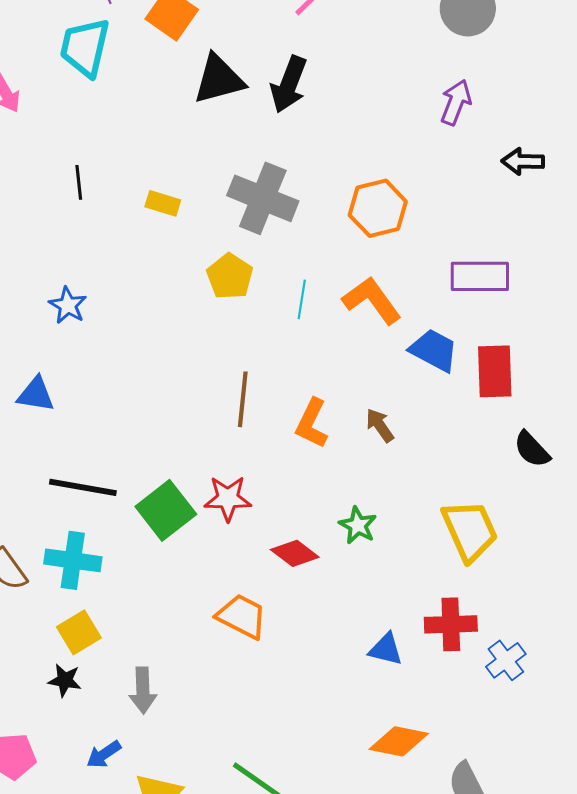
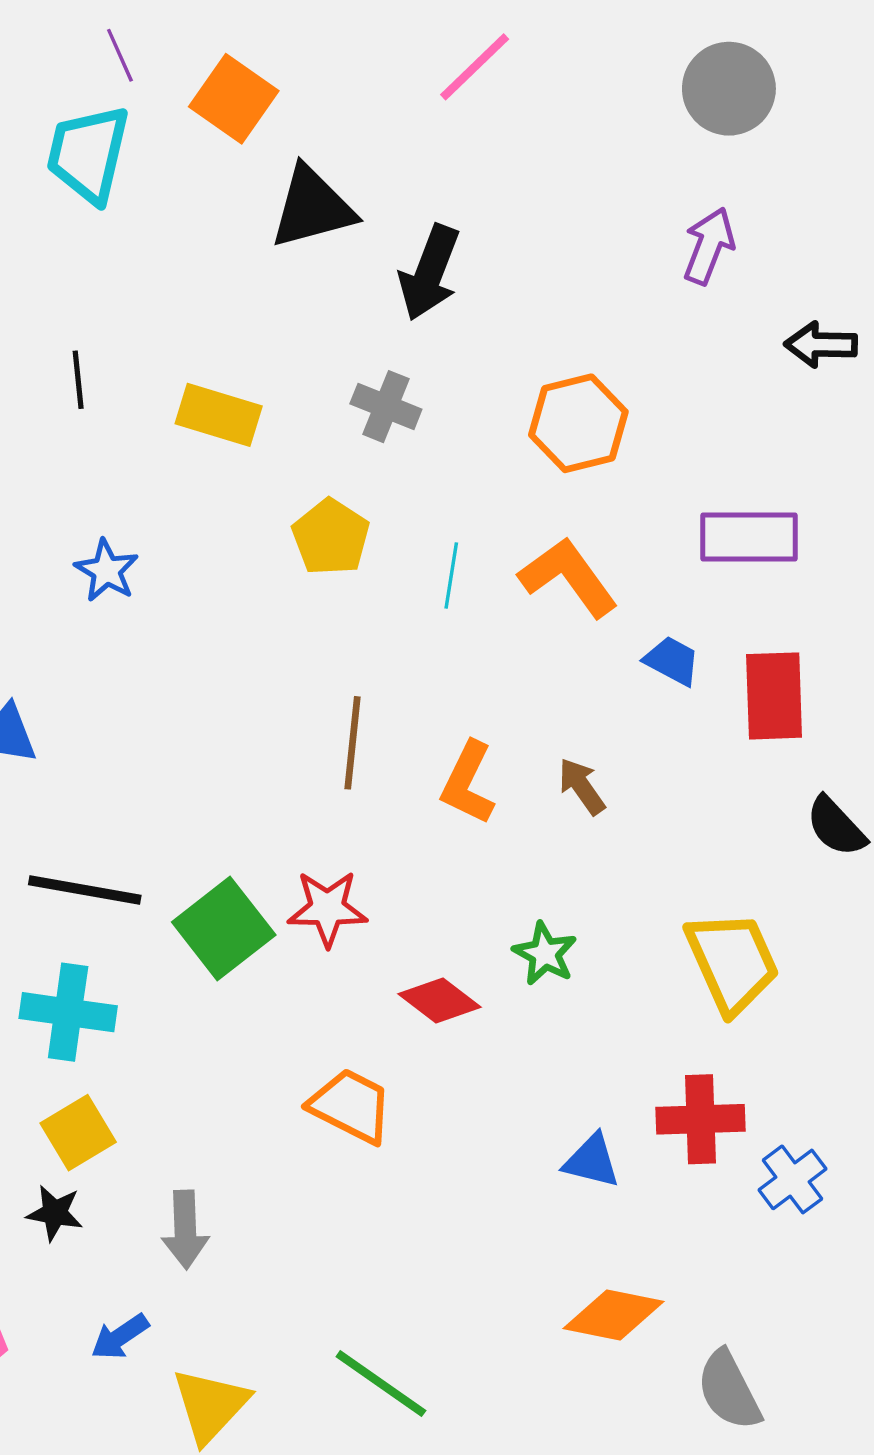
black arrow: (289, 84) -> (429, 273), moved
gray cross: (263, 198) -> (386, 407), size x0.6
yellow rectangle: (163, 203) -> (219, 415), size x1.4
blue star: (68, 305) -> (107, 570), moved
blue trapezoid: (434, 350) -> (672, 661), size x0.7

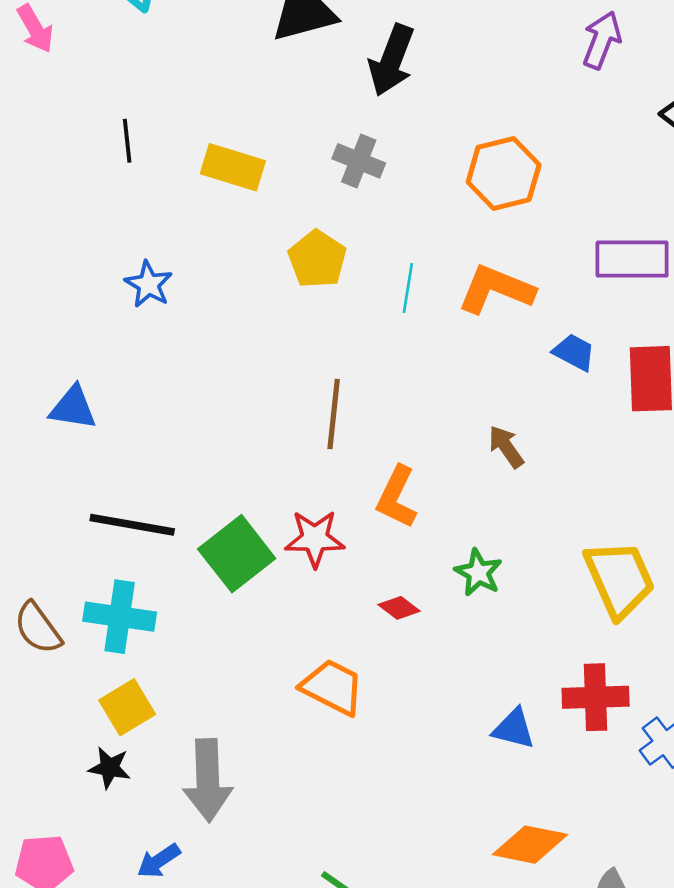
orange L-shape: (568, 577) -> (496, 289), turned -32
orange L-shape: (468, 783) -> (397, 497), moved
red diamond: (439, 1000) -> (399, 608), size x0.7
gray arrow: (185, 1230) -> (208, 780), size x1.4

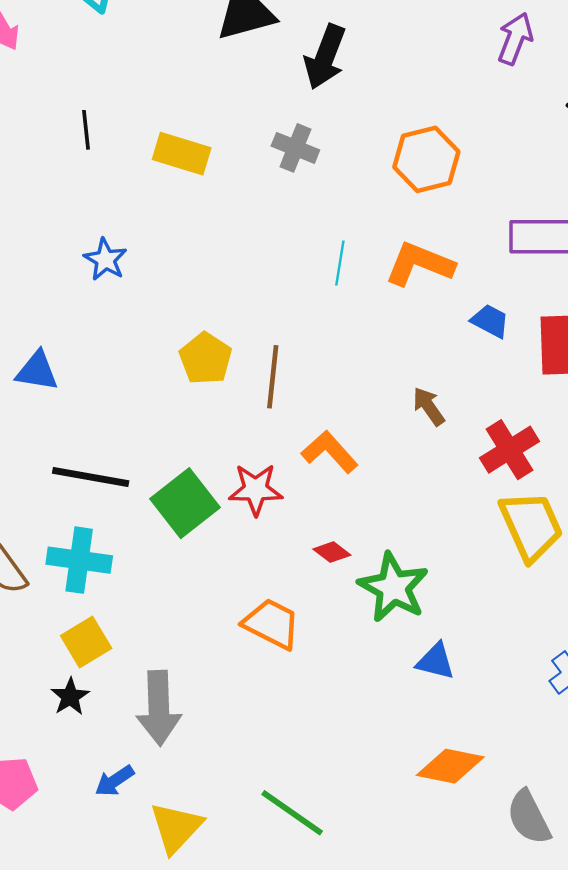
yellow pentagon: (317, 259) -> (206, 359), moved
orange L-shape: (397, 497) -> (330, 452), turned 112
green star: (478, 573) -> (393, 587), moved, size x1.6
red cross: (596, 697) -> (509, 450), moved, turned -30
black star: (110, 768) -> (70, 697), turned 30

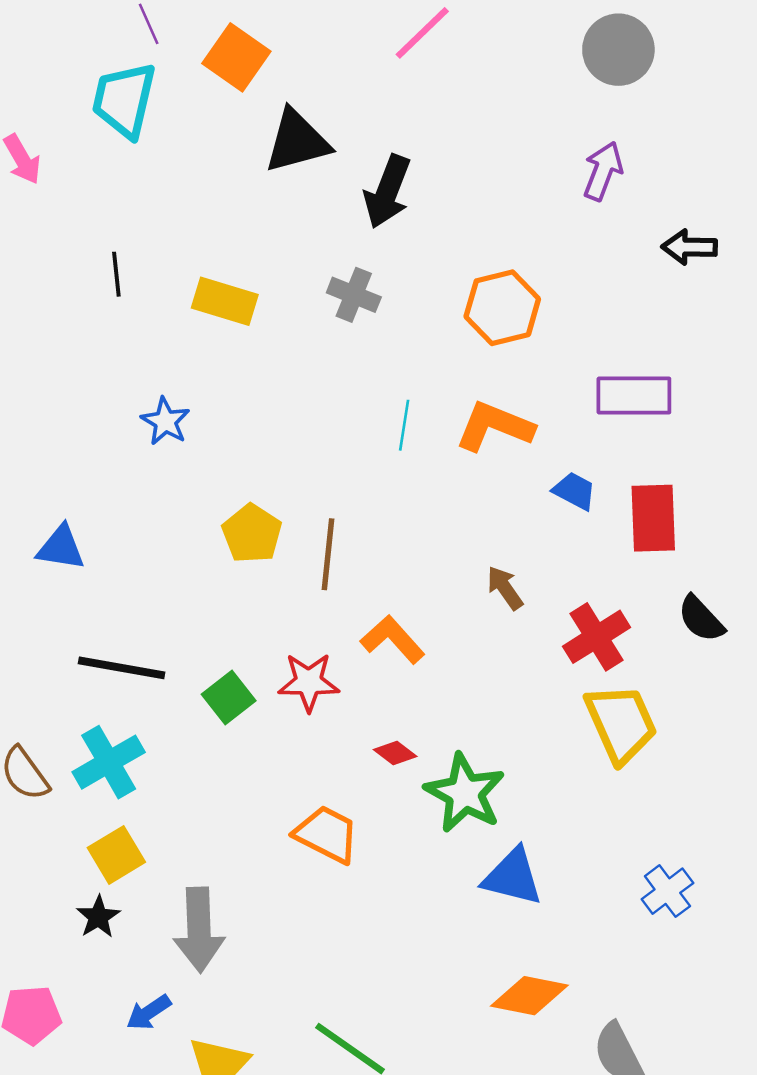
blue star: (105, 260) -> (165, 421), moved
green square: (185, 503) -> (229, 698), size x0.7
cyan cross: (79, 560) -> (109, 762), turned -38
blue triangle: (435, 661) -> (513, 877), size x1.4

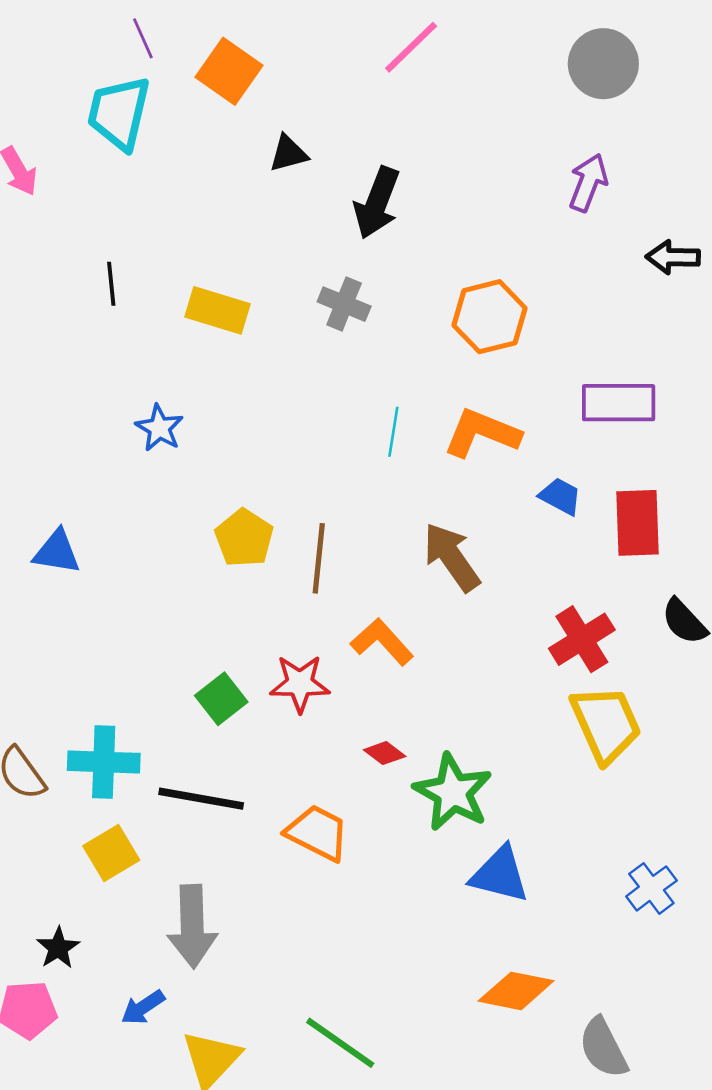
black triangle: (297, 141) -> (288, 153), size x0.6
brown arrow: (505, 588) -> (452, 557), moved, size x1.6
black line: (122, 668) -> (201, 799), moved
cyan cross: (109, 762) -> (104, 762), turned 32
black star: (98, 917) -> (58, 948), moved

